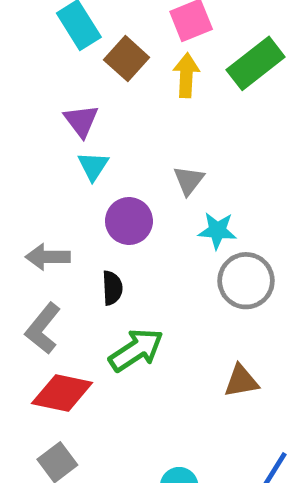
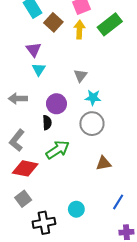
purple circle: (129, 221) -> (56, 104), moved
gray arrow: (48, 257) -> (18, 99), moved
gray circle: (246, 281) -> (92, 124), moved

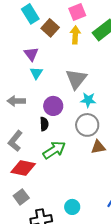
gray triangle: (80, 76) -> (76, 79), size x1.6
brown triangle: (103, 163) -> (98, 147), moved

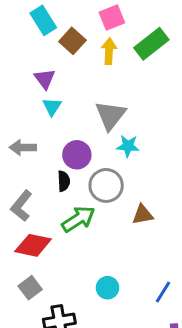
gray circle: (87, 125) -> (106, 185), moved
cyan circle: (72, 207) -> (108, 288), moved

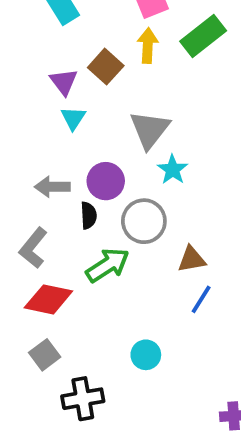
brown square: (72, 41) -> (106, 67), moved
cyan star: (128, 146) -> (173, 170), turned 30
gray arrow: (23, 147) -> (52, 187), moved
blue line: (163, 292) -> (201, 299), moved

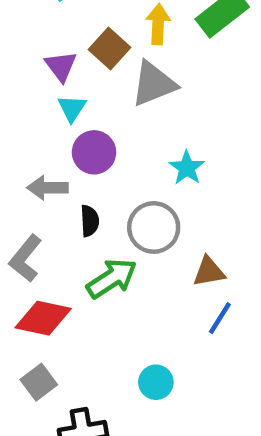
gray triangle: (150, 130) -> (154, 84), moved, turned 30
purple circle: (106, 181) -> (94, 152), moved

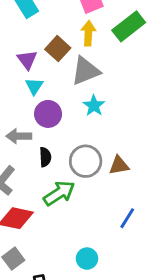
cyan star: (187, 168) -> (94, 106), moved
brown triangle: (209, 272) -> (119, 165), moved

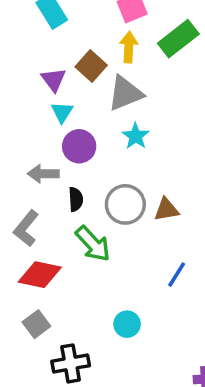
green arrow: (59, 193) -> (93, 244), turned 80

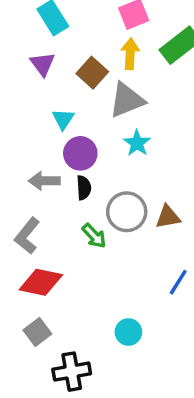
purple triangle: (53, 80) -> (43, 64), moved
black semicircle: (76, 199) -> (84, 188), moved
green arrow: (93, 244) -> (94, 236), moved, size x0.7

